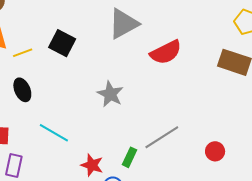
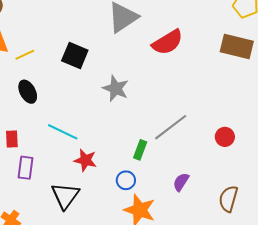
black square: (62, 43) -> (75, 55), moved
red star: (92, 165) -> (85, 160), moved

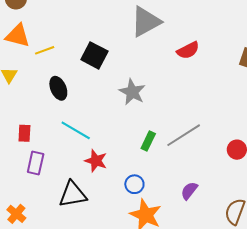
red semicircle: (168, 42) -> (188, 50), size x0.7
black ellipse: (28, 92) -> (58, 88), moved
green rectangle: (140, 150) -> (148, 141), moved
black triangle: (65, 196) -> (73, 194), turned 40

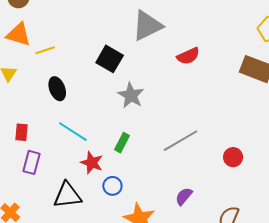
black square: (94, 55) -> (110, 59), moved
green rectangle: (148, 141) -> (122, 143), moved
blue circle: (134, 184) -> (112, 186), moved

